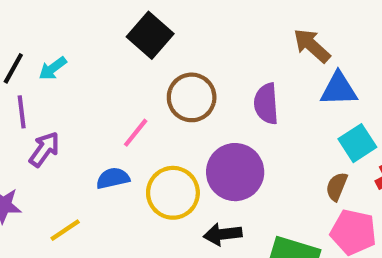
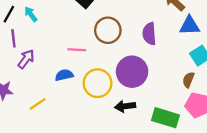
cyan arrow: (53, 68) -> (31, 14), turned 91
pink line: (136, 133) -> (77, 50), turned 54

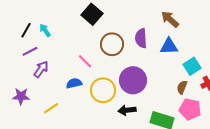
blue triangle: (190, 26) -> (169, 46), moved
purple semicircle: (149, 34) -> (141, 38), moved
purple line: (13, 38) -> (30, 51), turned 70
pink line: (77, 50) -> (85, 61), turned 42

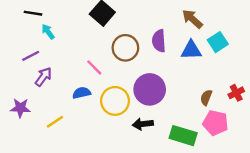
black line: (26, 30) -> (33, 13), moved, turned 70
cyan square: (192, 66) -> (218, 42), moved

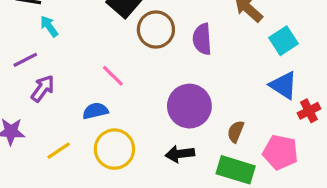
brown circle: (125, 48) -> (156, 29), moved
blue triangle: (191, 50) -> (283, 85), moved, turned 35
brown semicircle: (206, 97) -> (236, 132), moved
yellow circle: (115, 101) -> (114, 149), moved

